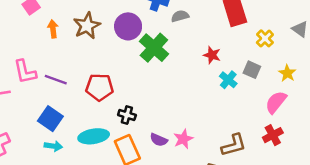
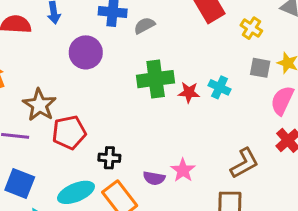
brown star: (87, 26) -> (40, 105), moved
green cross: (154, 48) -> (156, 79), moved, turned -36
red star: (212, 55) -> (189, 92), moved
gray square: (252, 70) -> (260, 68), moved

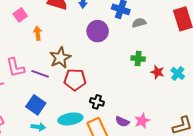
green cross: (156, 79) -> (138, 59), size x0.6

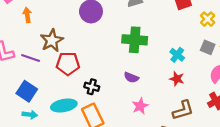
green cross: (138, 59) -> (135, 40), size x1.6
red star: (157, 72) -> (177, 79), moved
purple semicircle: (122, 122) -> (131, 77), moved

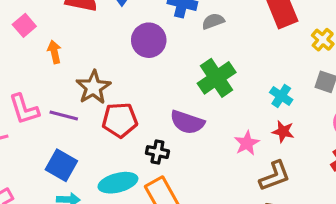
green cross: (135, 40) -> (217, 78), turned -35
purple semicircle: (131, 77) -> (187, 122), moved, size x1.5
pink star: (140, 106) -> (247, 143), moved
brown L-shape: (183, 110) -> (275, 176), moved

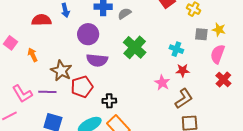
purple semicircle: (187, 122) -> (97, 60), moved

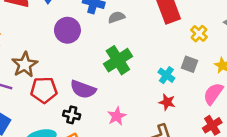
gray square: (201, 34) -> (190, 64), moved
purple semicircle: (97, 60) -> (83, 89), moved
pink star: (162, 83) -> (117, 116), moved

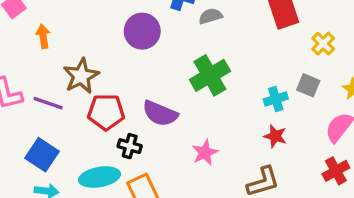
cyan cross: (166, 75) -> (276, 99), turned 35
black cross: (72, 115) -> (130, 146), moved

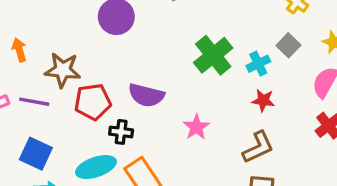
orange arrow: (43, 36) -> (19, 50), moved
green cross: (210, 75) -> (213, 55), moved
brown star: (81, 76) -> (63, 70), turned -30
gray square: (308, 85) -> (288, 45), turned 30

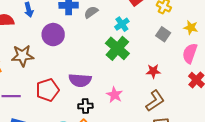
cyan cross: (258, 64) -> (122, 24), moved
brown star: (63, 70) -> (22, 56), moved
black cross: (121, 132) -> (85, 106), moved

